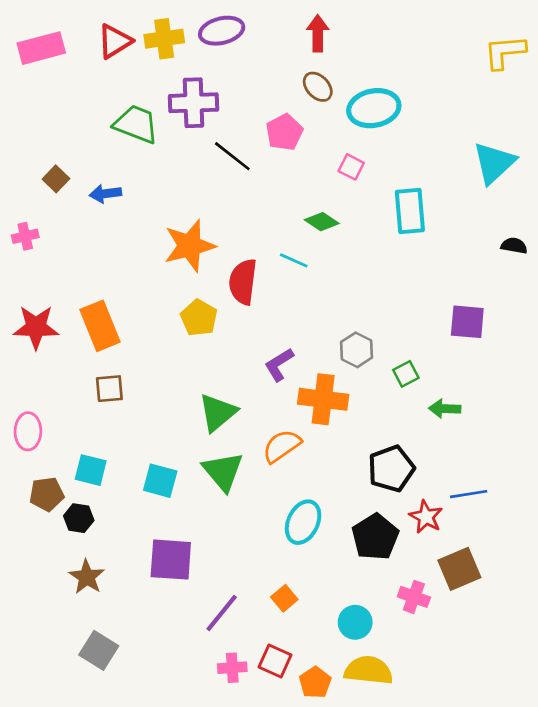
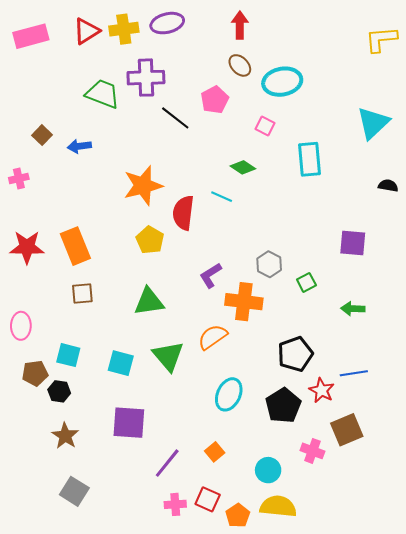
green arrow: (445, 409) -> (353, 309), moved
green triangle: (218, 413) -> (149, 302), moved, turned 32

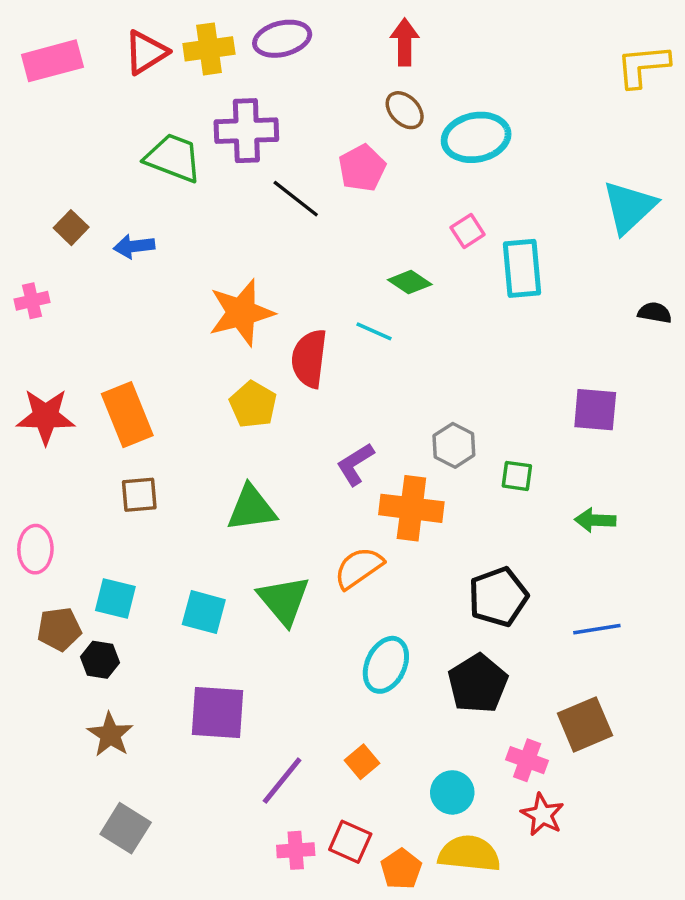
pink square: (265, 126) -> (468, 231), moved, turned 30
green square: (306, 282) -> (517, 476), turned 36
red star: (322, 390) -> (542, 815), moved

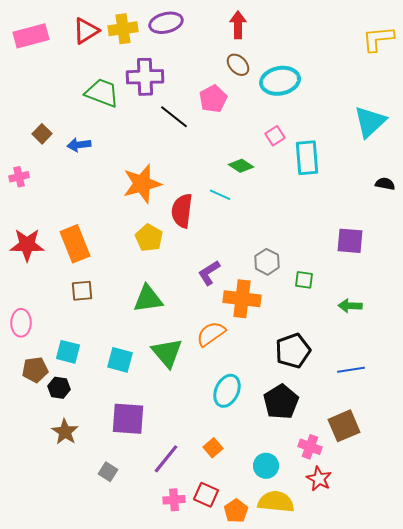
gray square: (126, 828) -> (108, 472), moved, size x0.7

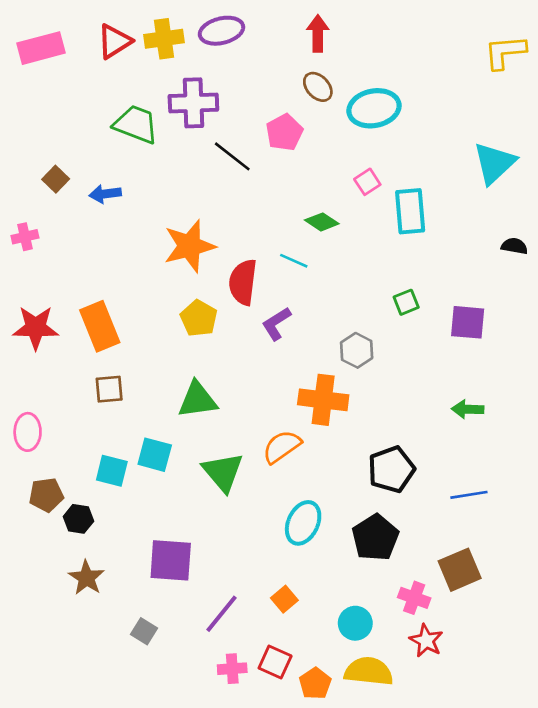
purple L-shape: (209, 273) -> (276, 324), moved
green square: (304, 280) -> (406, 302), moved, turned -30
cyan square: (68, 352) -> (112, 471), moved
cyan square: (120, 360) -> (155, 455), moved

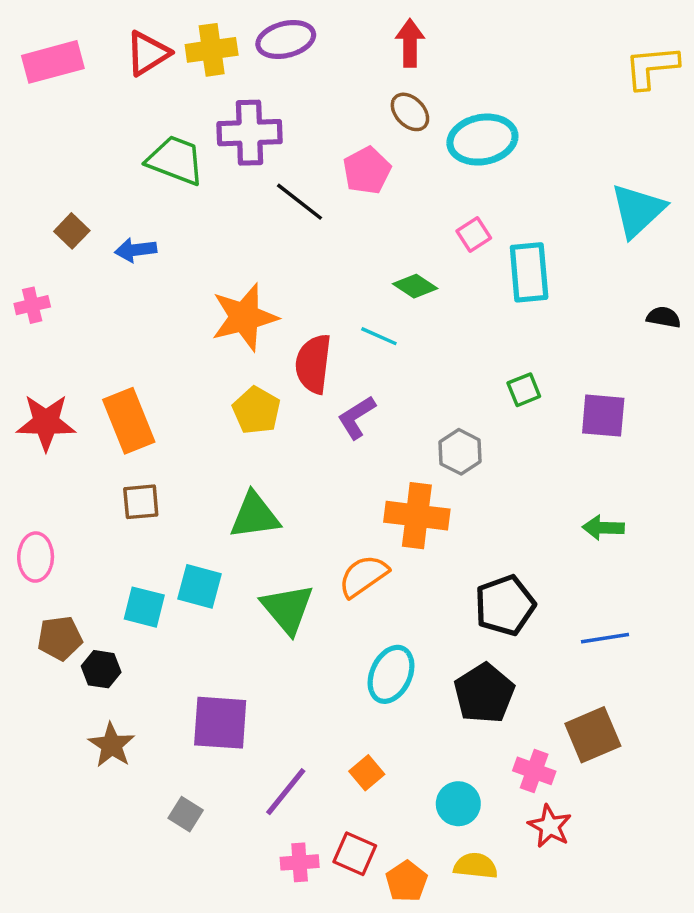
yellow semicircle: (369, 671) -> (476, 866), size x0.7

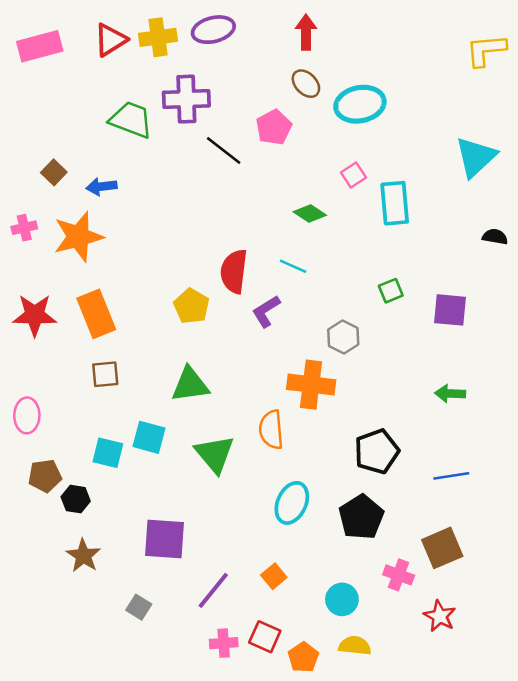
orange star: (244, 317) -> (78, 237), moved
cyan line: (379, 336) -> (293, 266), moved
orange semicircle: (363, 576) -> (271, 430), turned -60
red star: (550, 826) -> (440, 616), moved

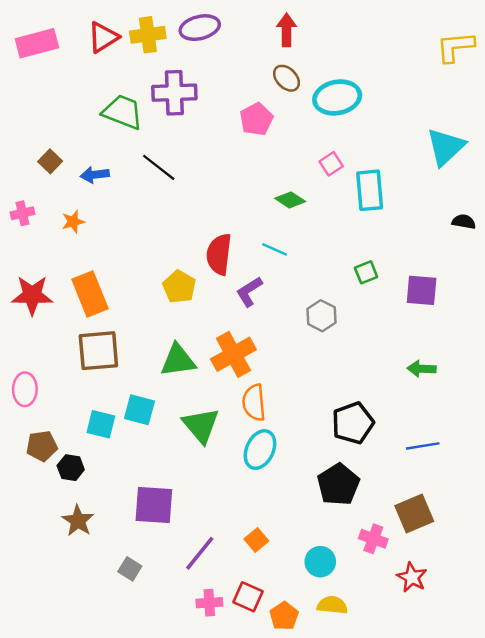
black line: (224, 150) -> (159, 167), moved
orange star: (78, 237) -> (73, 222), size x0.5
brown square: (105, 374) -> (98, 351), size x1.6
orange cross: (311, 385) -> (233, 354), moved, turned -36
cyan ellipse: (292, 503) -> (260, 450), moved

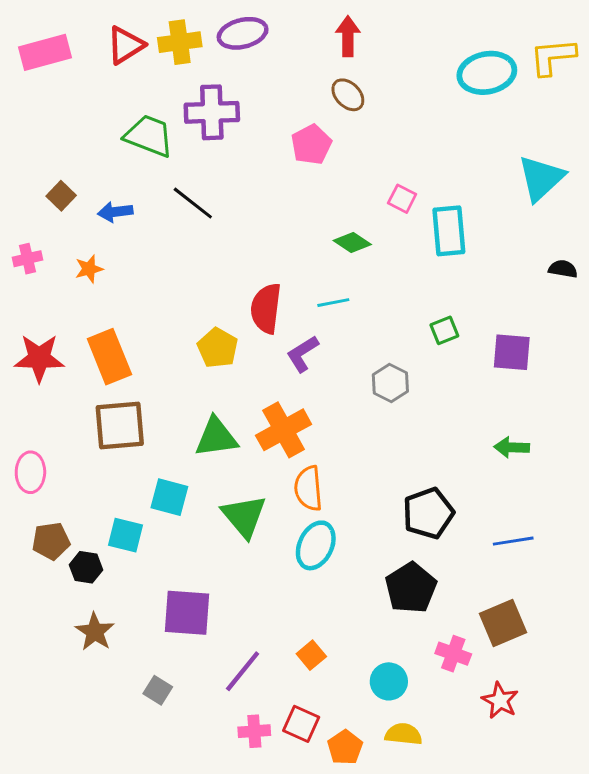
cyan ellipse: (337, 97) -> (487, 73), moved
pink square: (331, 164) -> (402, 199), turned -30
cyan line: (274, 249) -> (333, 303), turned -35
cyan square: (101, 424) -> (126, 535), moved

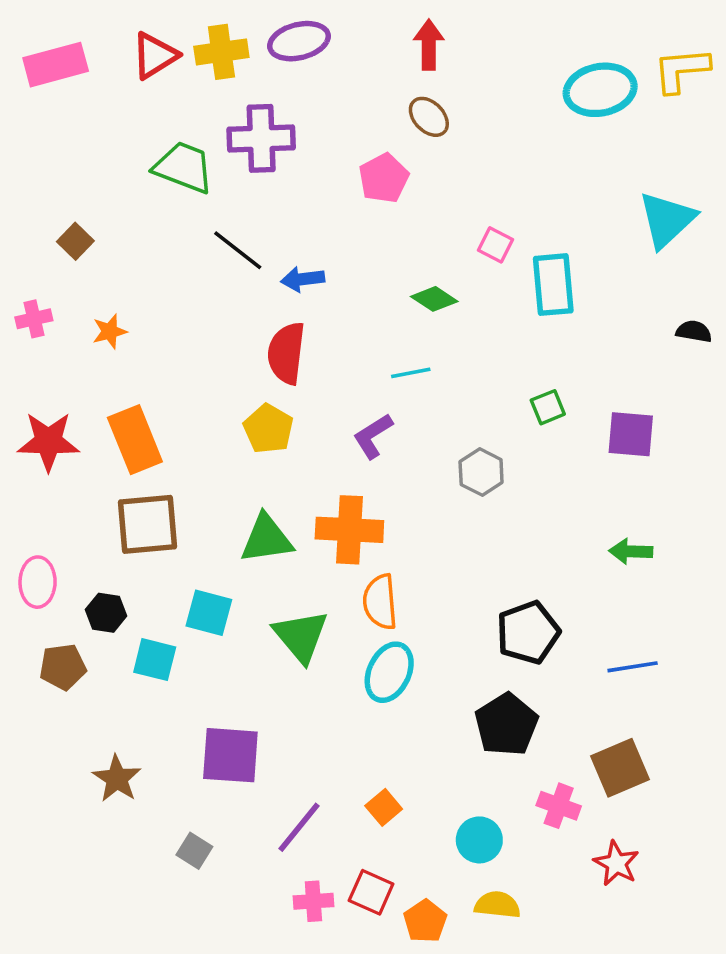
blue arrow: (115, 212) -> (303, 279), moved
red semicircle: (266, 308) -> (286, 353), moved
orange cross: (284, 430) -> (349, 530), turned 32
black hexagon: (86, 567) -> (106, 613), moved

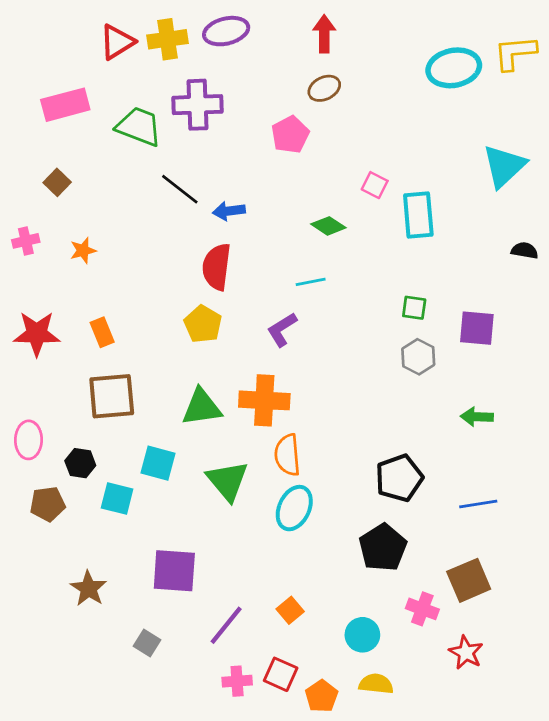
pink rectangle: (56, 65) -> (65, 105), moved
brown ellipse: (429, 117) -> (324, 88), turned -72
green square: (548, 407) -> (414, 308), turned 30
orange rectangle: (135, 440) -> (102, 332), size x0.6
gray hexagon: (481, 472) -> (418, 357), moved

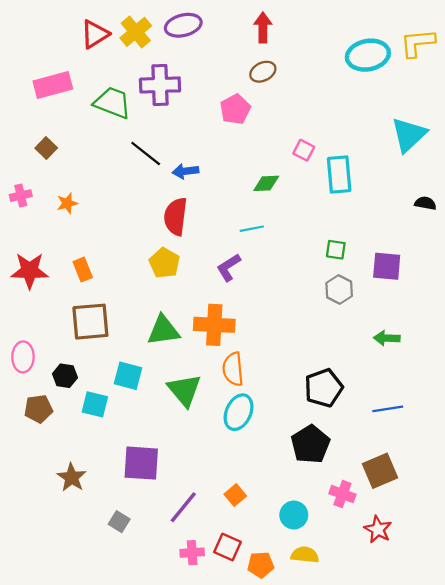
yellow cross: (168, 39) -> (136, 32), turned -32
green diamond: (328, 226) -> (266, 183), turned -36
orange pentagon: (322, 696) -> (261, 565), turned 30

